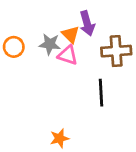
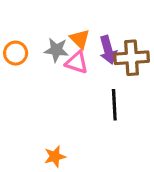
purple arrow: (87, 23) -> (108, 50), moved
orange star: (59, 138) -> (55, 156), moved

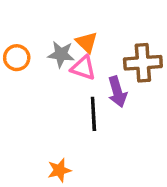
purple arrow: (108, 50) -> (117, 92), moved
black line: (114, 105) -> (93, 114), moved

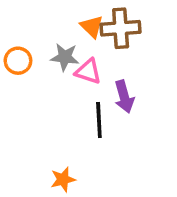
orange triangle: (87, 42) -> (92, 26), moved
brown cross: (143, 63) -> (121, 28), moved

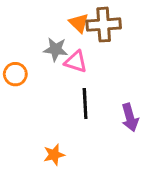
orange circle: (18, 61) -> (15, 74), moved
purple arrow: (124, 97) -> (130, 117), moved

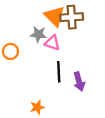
orange triangle: (79, 23) -> (54, 16), size x1.5
purple arrow: (130, 117) -> (79, 81), moved

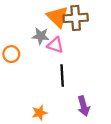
purple arrow: (79, 81) -> (84, 106), moved

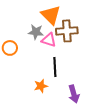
brown cross: (76, 18) -> (67, 31), moved
orange star: (39, 113) -> (41, 86), moved

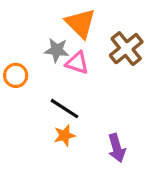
brown cross: (67, 31) -> (126, 49), moved, turned -35
black line: (55, 67) -> (65, 109), moved, turned -54

